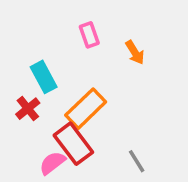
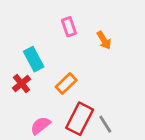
orange rectangle: (86, 109) -> (66, 84), size x0.7
red rectangle: (73, 144) -> (80, 119), moved, turned 64

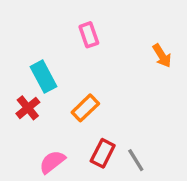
orange arrow: (104, 40) -> (162, 56), moved
red rectangle: (80, 119) -> (103, 153), size x0.7

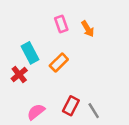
orange arrow: (162, 56) -> (88, 29), moved
orange rectangle: (85, 108) -> (59, 62), moved

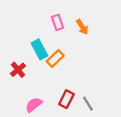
cyan rectangle: (30, 53) -> (39, 49), moved

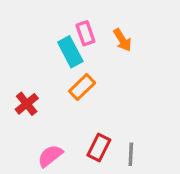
cyan rectangle: (39, 49) -> (70, 52), moved
gray line: (88, 104) -> (131, 154), turned 35

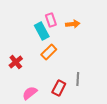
orange arrow: (122, 40) -> (73, 24), turned -64
gray line: (131, 154) -> (78, 79), moved

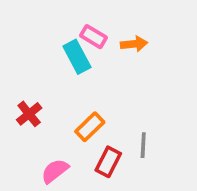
pink rectangle: (51, 20) -> (94, 37), turned -40
orange rectangle: (49, 52) -> (90, 127), moved

